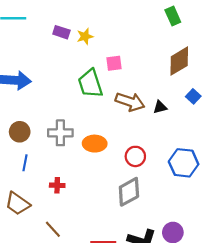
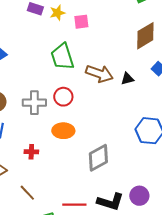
pink square: (114, 63) -> (81, 22), moved
orange ellipse: (95, 144) -> (63, 131), moved
red circle: (135, 156) -> (63, 97), moved

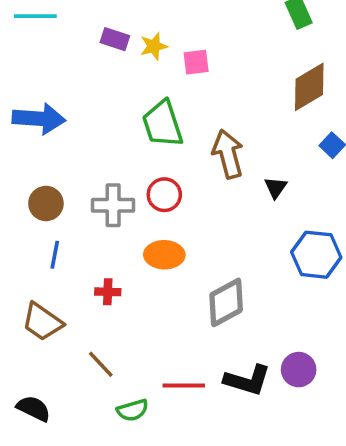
brown arrow: (99, 74) -> (228, 154), turned -124
black triangle: (127, 79) -> (276, 188), moved, turned -40

